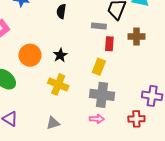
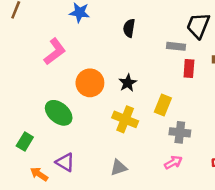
yellow rectangle: (99, 67) -> (163, 105), moved
gray cross: (102, 95) -> (180, 132), size x0.7
pink arrow: (97, 119) -> (173, 162), turned -32

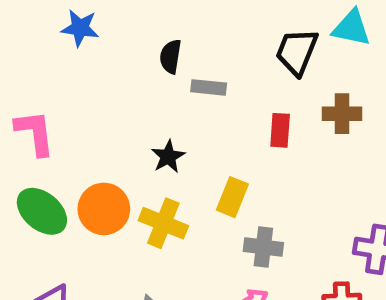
gray rectangle: (176, 46) -> (209, 87), moved
pink L-shape: (55, 52) -> (35, 133), moved, turned -60
orange circle: (90, 83) -> (104, 209), moved

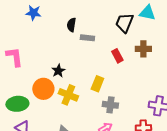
red rectangle: (280, 130) -> (117, 56), turned -32
black star: (168, 157) -> (58, 71), moved
green ellipse: (42, 211) -> (17, 104), moved, turned -45

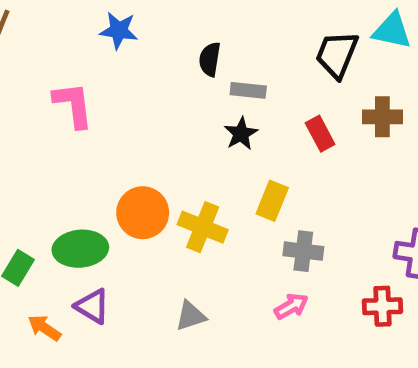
pink L-shape: (14, 57) -> (73, 105), moved
black star: (58, 71) -> (241, 134), moved

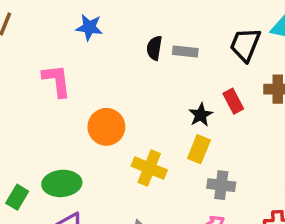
gray rectangle: (248, 90) -> (185, 51), moved
black star: (241, 134) -> (201, 115), moved
orange circle: (143, 213) -> (106, 127), moved

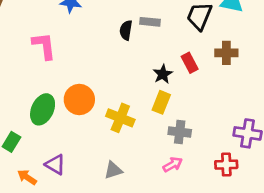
black semicircle: (154, 48) -> (126, 30), moved
orange circle: (106, 127) -> (79, 100), moved
green ellipse: (62, 183) -> (43, 109), moved, turned -60

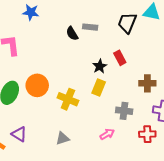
black semicircle: (126, 30) -> (72, 33), turned -40
brown cross: (226, 53) -> (147, 83), moved
gray cross: (180, 132) -> (124, 111), moved

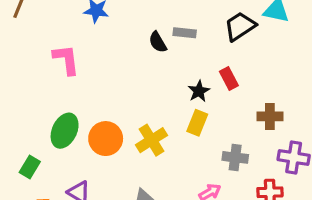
black trapezoid: (127, 23) -> (240, 26), turned 35
orange circle: (37, 85) -> (106, 139), moved
yellow cross: (68, 99) -> (151, 140), turned 36

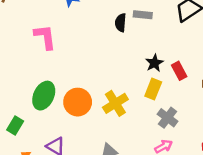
black semicircle: (158, 42) -> (121, 23), turned 36
red rectangle: (229, 78) -> (179, 71), moved
gray cross: (235, 157) -> (167, 118), moved, turned 30

